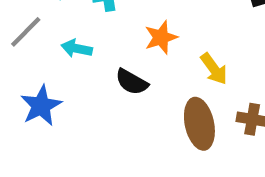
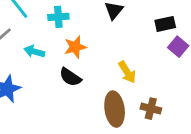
orange star: (161, 37) -> (75, 47), moved

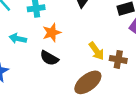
brown ellipse: (115, 109) -> (88, 82), turned 64
brown cross: (151, 109) -> (118, 59), moved

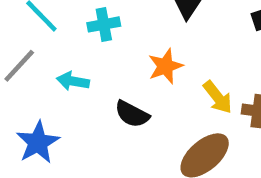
orange star: (52, 33) -> (165, 66), moved

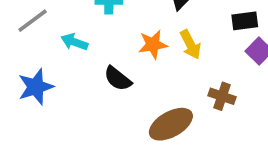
yellow arrow: (218, 97) -> (190, 44), moved

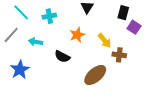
black rectangle: (245, 21) -> (123, 13), turned -56
yellow arrow: (190, 44) -> (105, 41), moved

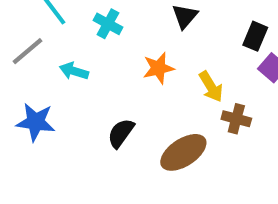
cyan cross: (49, 16) -> (108, 24), turned 32
black semicircle: (62, 57) -> (121, 133), moved, turned 91
blue star: (20, 70) -> (36, 122), turned 30

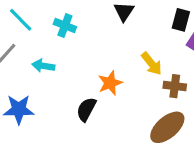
orange star: (158, 68) -> (110, 83), moved
brown ellipse: (183, 152) -> (167, 127), moved

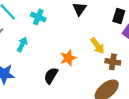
cyan arrow: (43, 66) -> (22, 44), turned 104

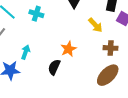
cyan arrow: (22, 44) -> (26, 52), moved
yellow arrow: (97, 46) -> (95, 25), moved

